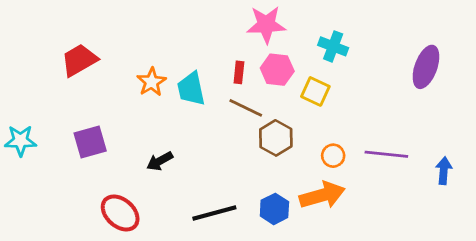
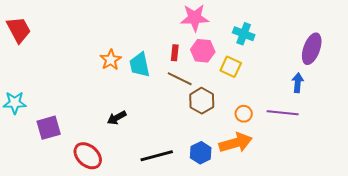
red trapezoid: (79, 60) -> (19, 30), moved, turned 92
purple square: (90, 142) -> (49, 128), moved
blue arrow: (444, 171) -> (298, 83), moved

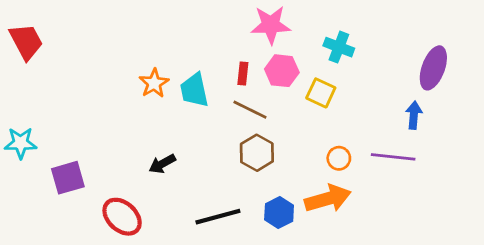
brown hexagon: (202, 101) -> (257, 153), moved

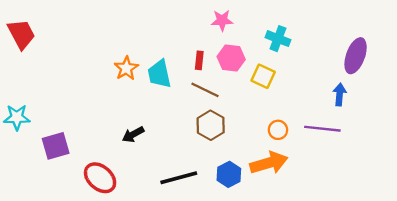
pink star: (271, 25) -> (222, 20), size x0.7

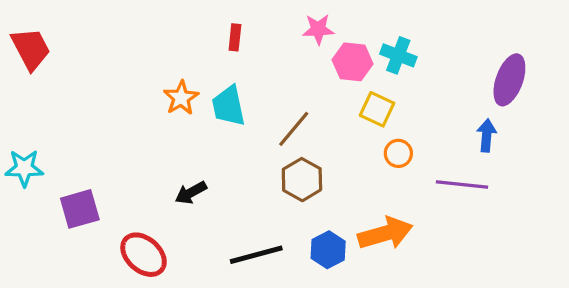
pink hexagon: (231, 58) -> (353, 62), moved
red rectangle: (199, 60) -> (235, 37), moved
brown line: (205, 90) -> (294, 129), turned -76
orange circle: (278, 130) -> (398, 153), moved

